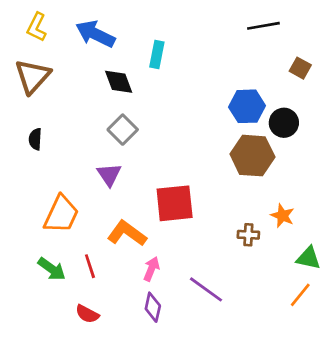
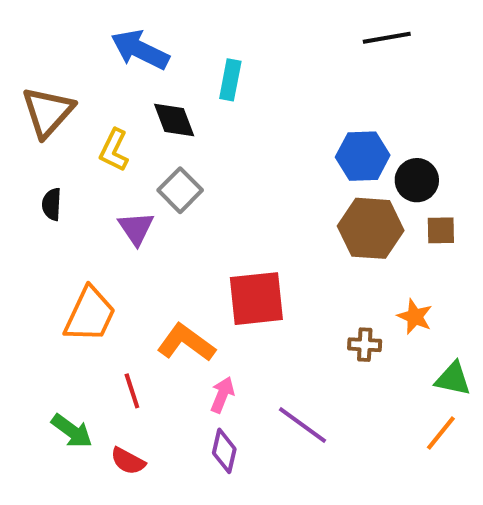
yellow L-shape: (37, 27) -> (114, 150), moved
brown square: (300, 68) -> (441, 230), moved, turned -30
purple triangle: (109, 175) -> (136, 228), moved
green arrow: (52, 269) -> (72, 431), moved

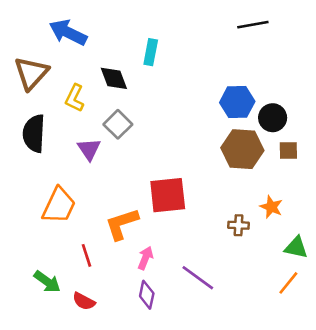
blue arrow: (140, 50) -> (68, 32), moved
black semicircle: (52, 204) -> (34, 133), size x1.8
orange L-shape: (186, 343) -> (122, 224), turned -54

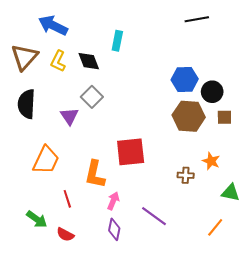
yellow L-shape: (75, 98) -> (58, 61), moved
orange L-shape: (122, 224) -> (95, 174), turned -60
orange line: (288, 283) -> (215, 227), moved

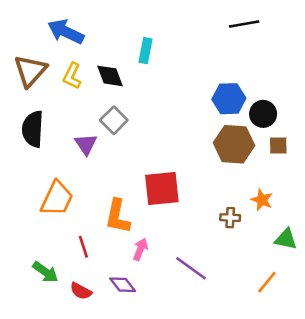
purple diamond: (114, 229) -> (123, 285), moved, turned -50

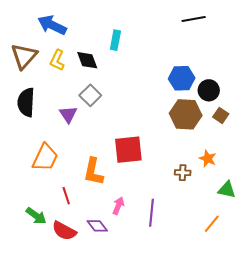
brown square: (278, 146) -> (221, 115), turned 35
pink arrow: (140, 249) -> (118, 206), moved
purple line: (191, 268) -> (152, 213), turned 60
red semicircle: (81, 291) -> (64, 231), size x1.4

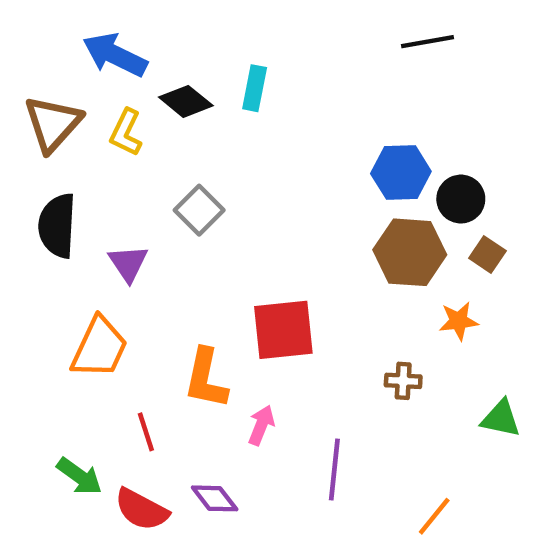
black diamond: (87, 60) -> (186, 101), moved, turned -30
purple triangle: (68, 114) -> (128, 263), moved
orange star: (208, 159) -> (459, 321), moved, turned -30
pink arrow: (118, 206) -> (261, 425), moved
orange line: (212, 224) -> (434, 516), moved

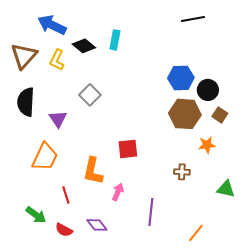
red square: (283, 330) -> (128, 149), size x0.7
red semicircle: (141, 509) -> (64, 230), size x0.7

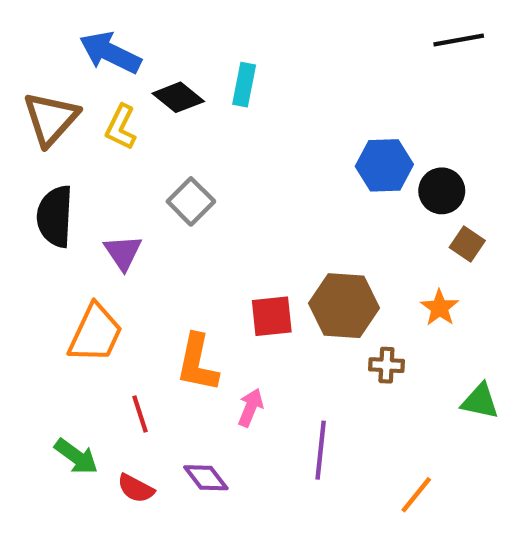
black line: (193, 19) -> (459, 40), moved
brown hexagon: (185, 114) -> (344, 306), moved
orange star: (207, 145) -> (440, 308), turned -30

